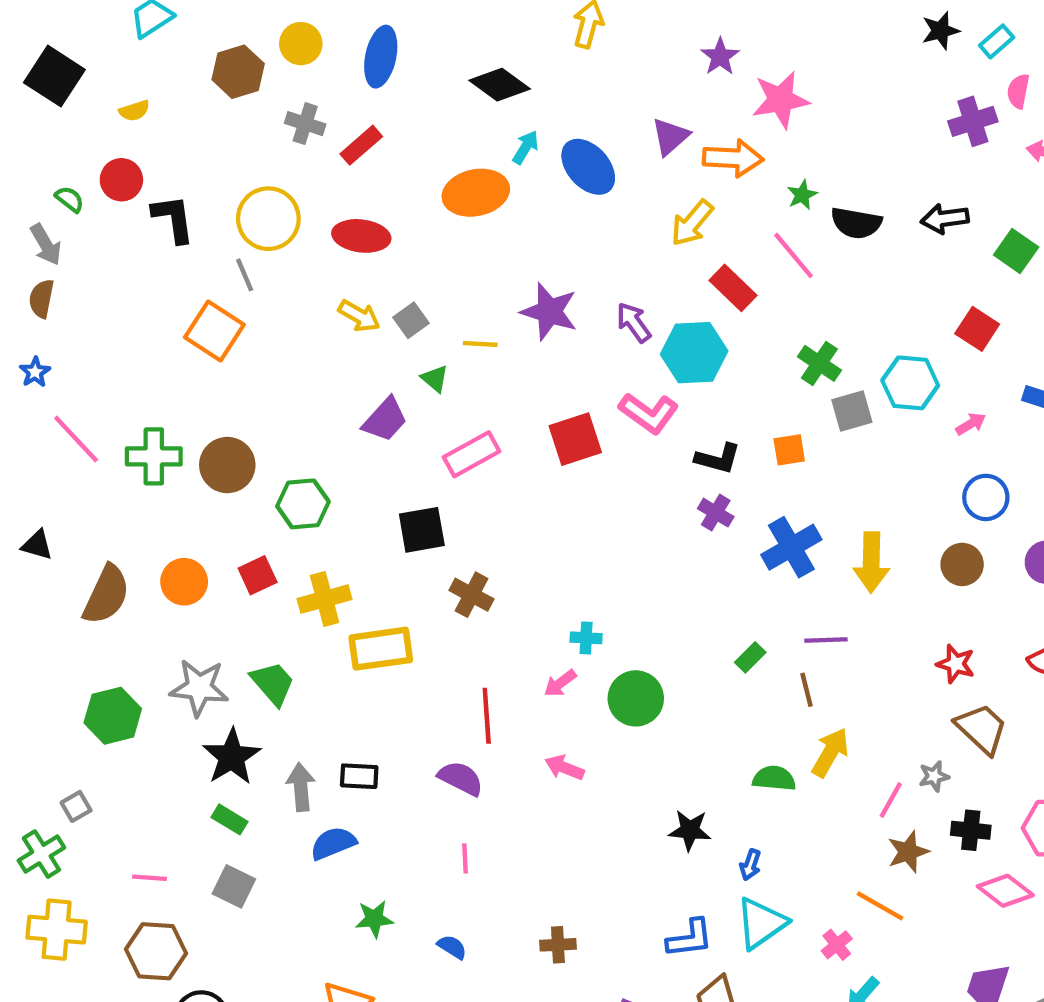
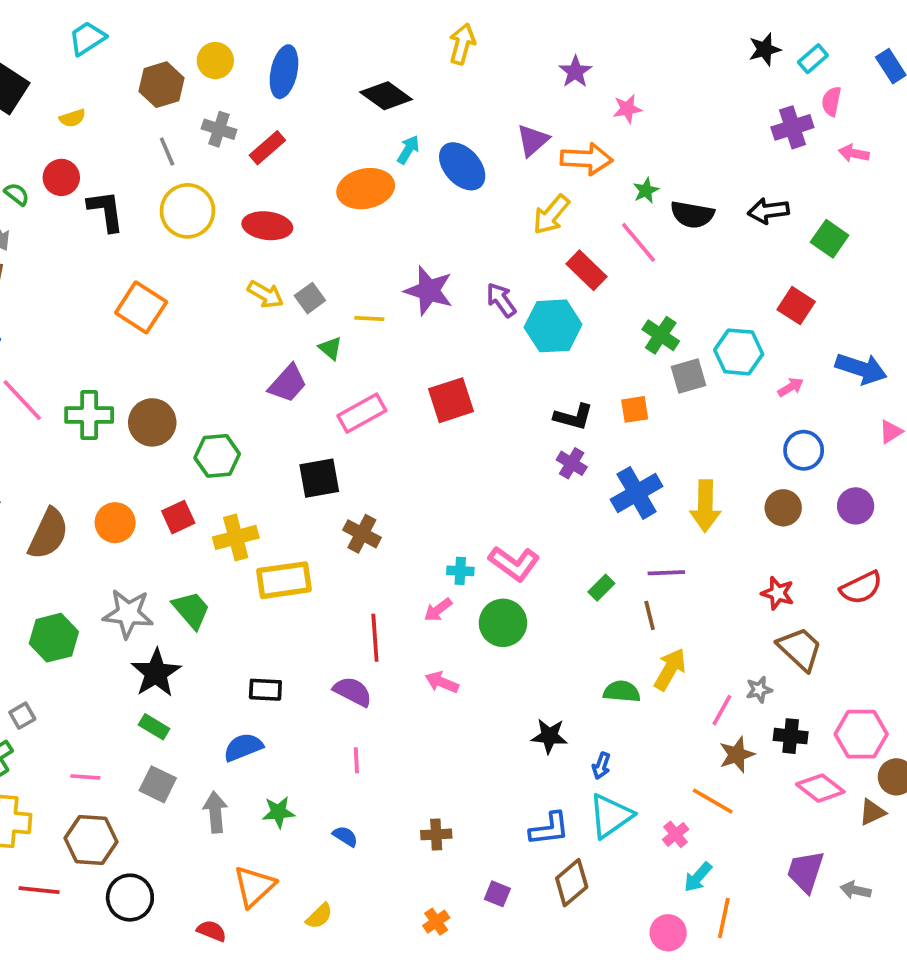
pink star: (781, 100) -> (627, 109), size x0.6
gray line: (245, 275) -> (167, 151), moved
pink L-shape: (649, 413) -> (514, 563), moved
gray arrow: (301, 787) -> (215, 812), moved

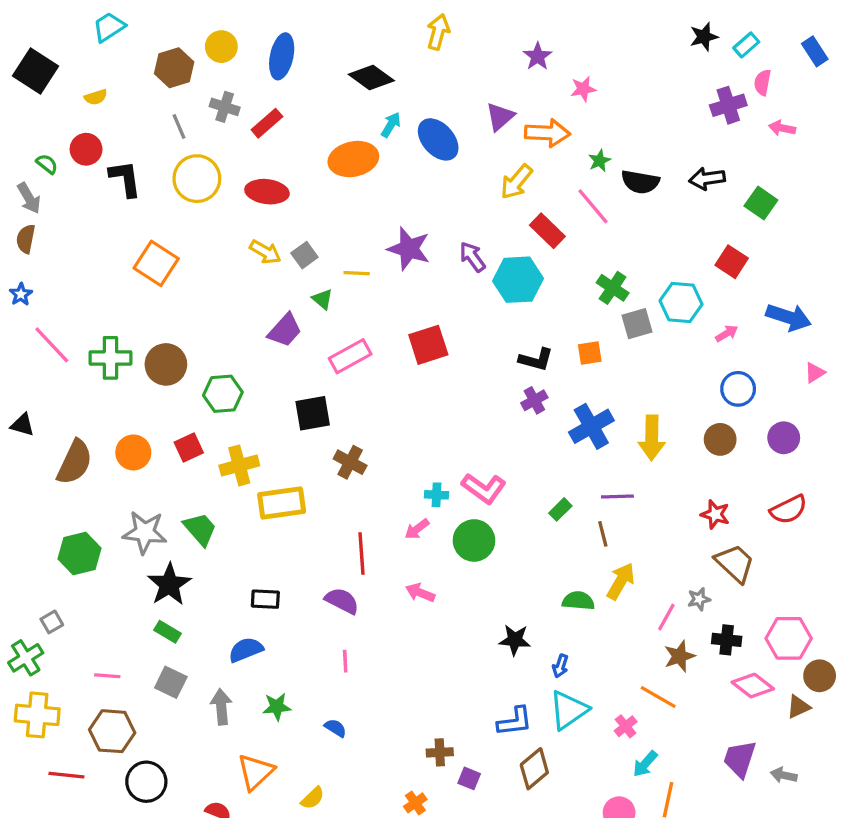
purple cross: (572, 463) -> (534, 400), turned 30
brown cross: (436, 834) -> (440, 752), moved

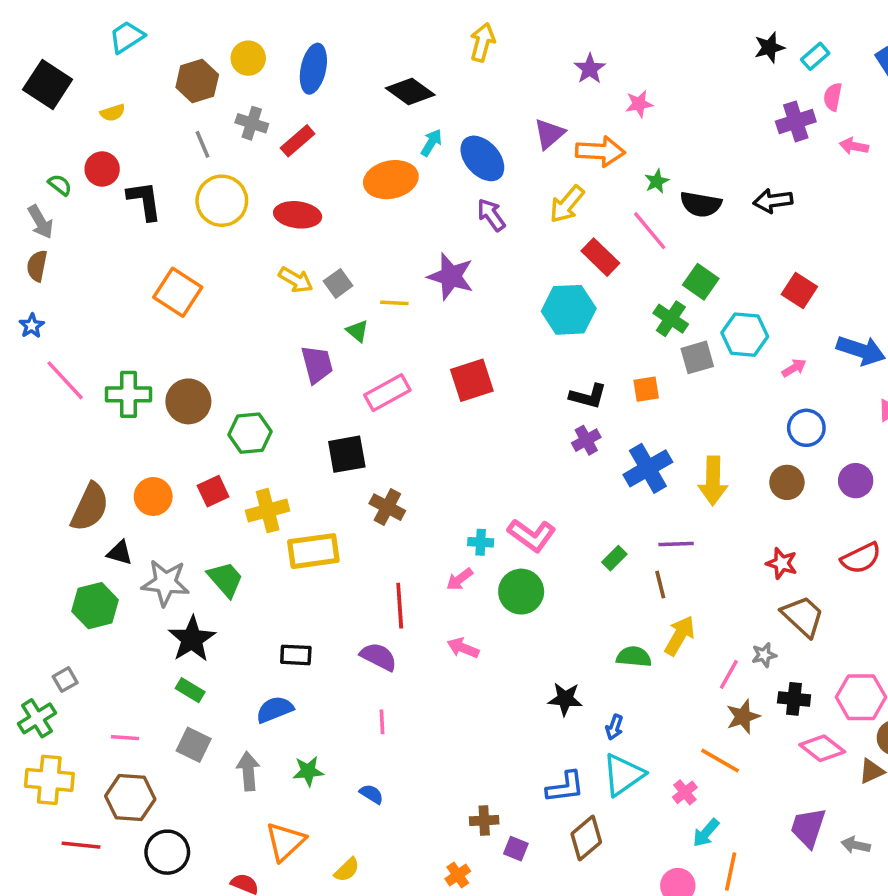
green square: (761, 203) -> (701, 282), moved
purple arrow: (472, 257) -> (491, 215), moved
purple trapezoid: (285, 330) -> (317, 364), turned -57
black triangle: (22, 425) -> (120, 553), moved

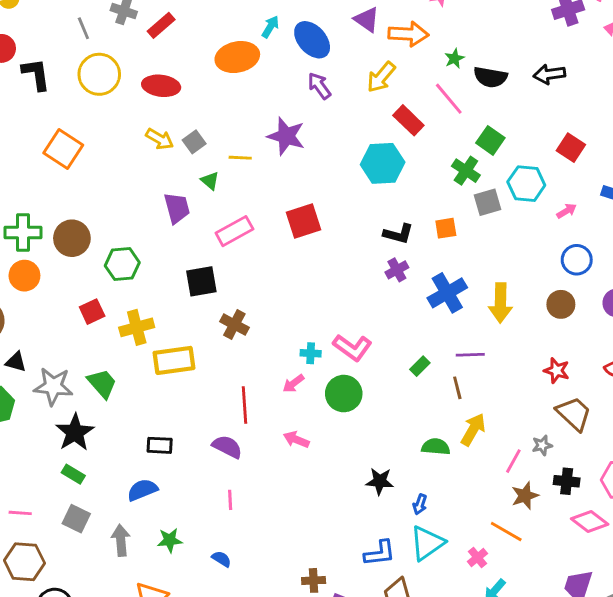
purple triangle: (549, 134) -> (367, 20), turned -44
orange circle: (153, 496) -> (24, 276), moved

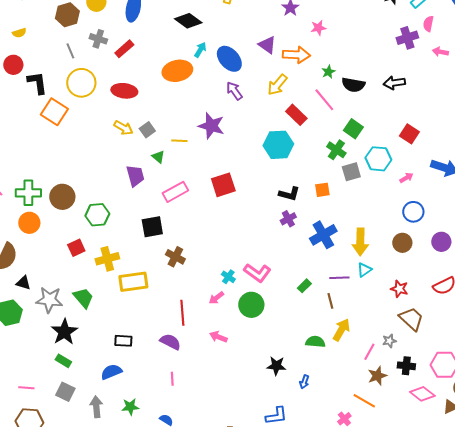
orange square: (63, 149) -> (54, 112), moved
cyan cross: (311, 353) -> (228, 277), turned 32
cyan triangle: (427, 543) -> (364, 270), moved, size x0.6

